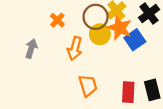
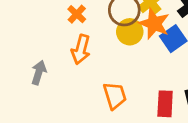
gray arrow: (31, 48) -> (39, 73), moved
orange arrow: (75, 48) -> (81, 49), moved

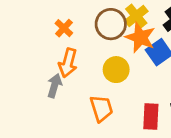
yellow circle: (130, 32) -> (116, 70), moved
gray arrow: (39, 73) -> (55, 86), moved

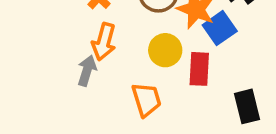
red rectangle: (151, 116) -> (199, 69), moved

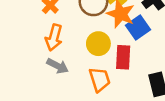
gray arrow: (87, 71) -> (58, 66), moved, turned 100
orange trapezoid: (146, 100) -> (100, 79), moved

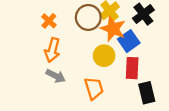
yellow circle: (98, 44) -> (104, 56), moved
red rectangle: (123, 57) -> (132, 68), moved

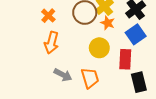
orange star: (113, 29) -> (108, 23), size x0.6
blue square: (129, 41) -> (136, 34), moved
gray arrow: (56, 76) -> (63, 75), moved

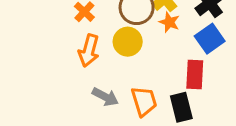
yellow circle: (99, 48) -> (128, 42), moved
black rectangle: (139, 82) -> (181, 107), moved

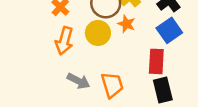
orange star: (169, 22) -> (126, 24), moved
black rectangle: (181, 107) -> (163, 90), moved

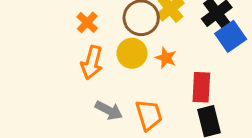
orange star: (126, 24) -> (166, 58), moved
blue square: (169, 30) -> (231, 36), moved

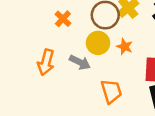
orange arrow: (92, 63) -> (46, 62), moved
gray arrow: (109, 110) -> (80, 62), moved

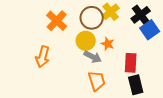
orange cross: (63, 19) -> (57, 21), size x1.5
gray arrow: (80, 62) -> (93, 57), moved

